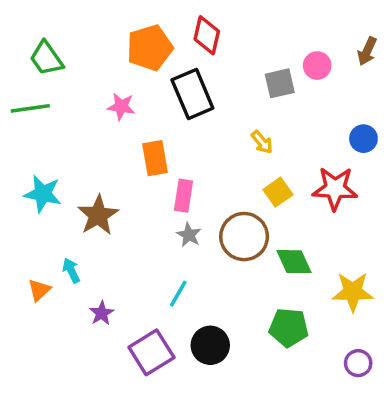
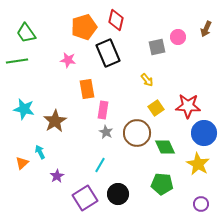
blue circle: (363, 139) -> (204, 133), moved, size x1.6
yellow star: (353, 292) -> (198, 164), turned 30

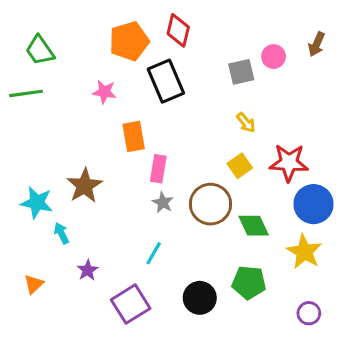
yellow arrow: (147, 80) -> (246, 123), moved
cyan star: (24, 109) -> (37, 203), moved
orange triangle: (22, 163) -> (34, 284), moved
black circle: (118, 194) -> (200, 298), moved

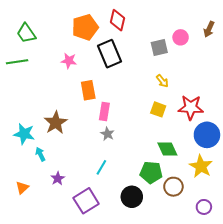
yellow square: (240, 166) -> (158, 109), turned -35
brown circle: (211, 204) -> (173, 187), moved, size x0.7
green pentagon: (249, 282) -> (151, 172), moved

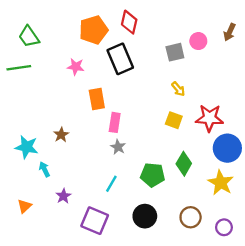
brown star: (56, 123) -> (61, 135), size x0.6
green diamond: (167, 149) -> (184, 164), turned 55
green pentagon: (151, 172) -> (153, 175), moved
brown circle: (173, 187) -> (191, 217), moved
purple square: (86, 201) -> (95, 221), turned -35

